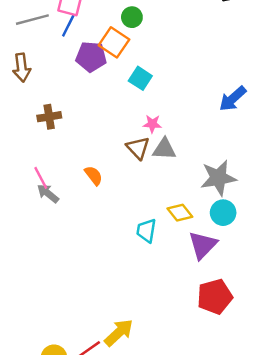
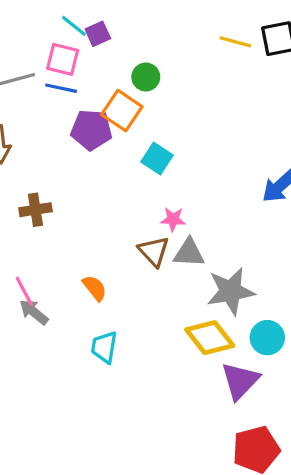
blue line: (68, 26) -> (61, 88), turned 75
gray star: (218, 178) -> (231, 291), moved
yellow diamond: (180, 213) -> (210, 338), size x1.4
cyan trapezoid: (146, 231) -> (104, 347), moved

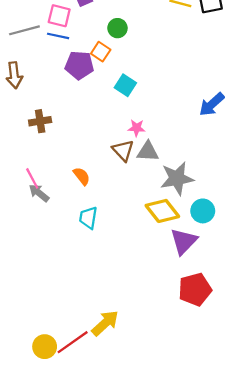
orange square: (122, 111) -> (101, 52), size x0.7

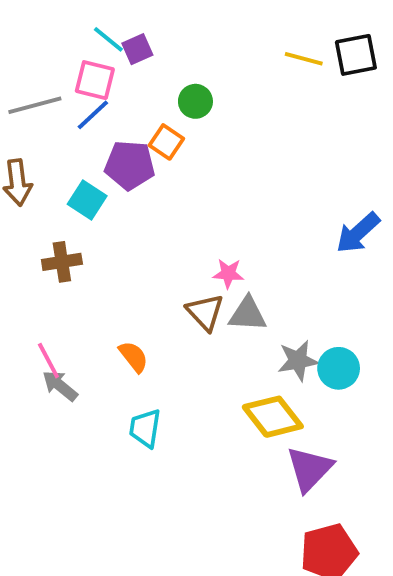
blue line: (58, 36) -> (93, 115), turned -55
cyan square: (125, 85) -> (87, 200), moved
gray star: (177, 178) -> (298, 361), size x0.7
cyan circle: (203, 211) -> (339, 368), moved

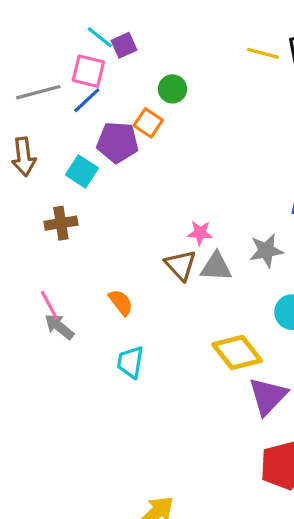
gray star: (298, 361) -> (266, 251), moved

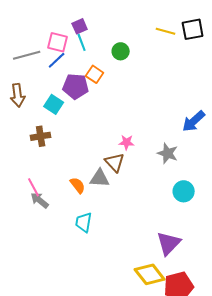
cyan line: (100, 37) -> (82, 42), moved, turned 30
green circle: (172, 89) -> (121, 51), moved
gray star: (266, 251) -> (168, 153), turned 30
gray triangle: (216, 267) -> (100, 178), moved
yellow diamond: (237, 353) -> (150, 274), moved

